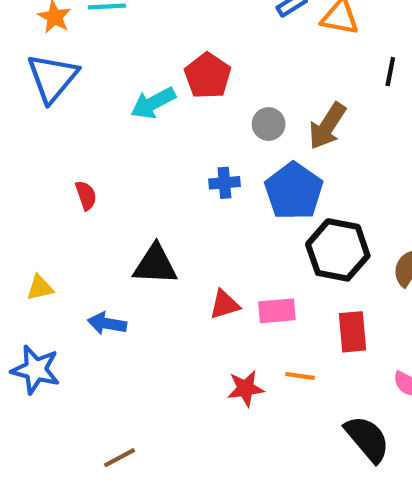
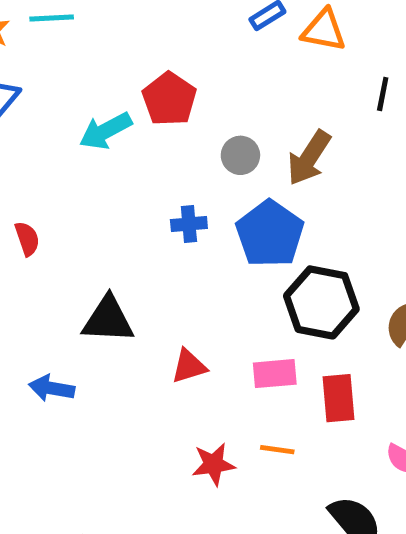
pink rectangle: (277, 311) -> (275, 374), moved

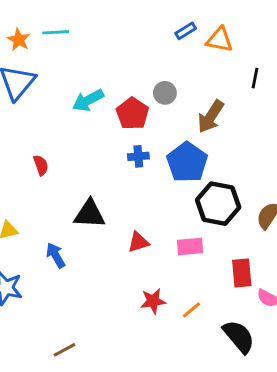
red pentagon: (169, 99) -> (132, 114), moved
gray circle: (240, 155) -> (165, 93), moved
blue arrow: (52, 388) -> (56, 255), turned 50
red rectangle: (339, 398) -> (242, 273), moved
orange line: (277, 450) -> (192, 310), moved, turned -48

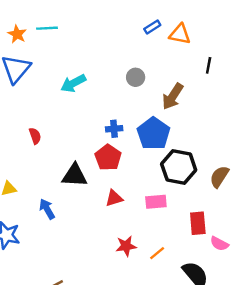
red pentagon: (132, 114) -> (108, 157), moved

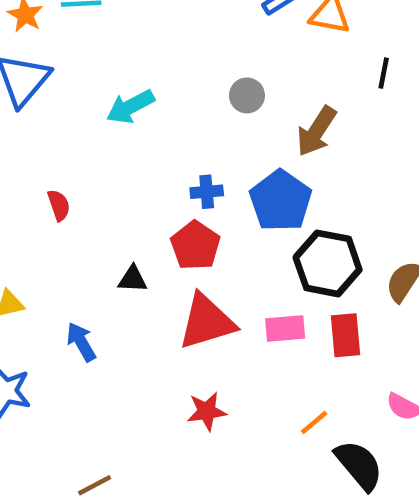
black triangle: (75, 175) -> (133, 279), size x0.6
red triangle: (114, 198) -> (207, 322), size x1.8
red rectangle: (198, 223) -> (346, 335), moved
red star: (126, 246) -> (207, 411), moved
orange line: (157, 253) -> (314, 423), moved

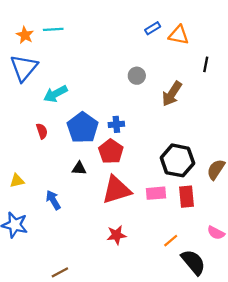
cyan arrow: (130, 107) -> (55, 94), moved
blue pentagon: (281, 201) -> (83, 128), moved

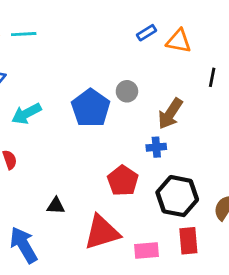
blue cross: (116, 124) -> (156, 147), moved
blue pentagon: (83, 128) -> (91, 108), moved
red pentagon: (111, 151) -> (123, 181), moved
pink rectangle: (156, 193) -> (147, 251), moved
blue arrow: (53, 200) -> (24, 245), size x1.5

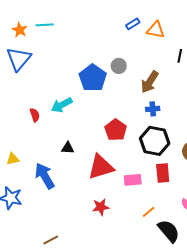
cyan arrow: (26, 114) -> (62, 105), moved
blue cross: (156, 147) -> (153, 109), moved

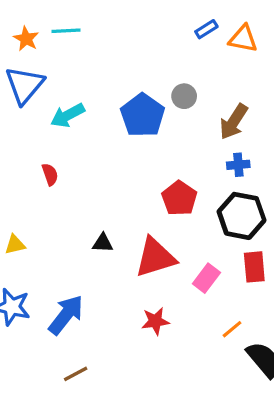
cyan arrow: (62, 105) -> (68, 115), moved
black triangle: (68, 148) -> (103, 243), moved
blue arrow: (45, 176) -> (66, 315), moved, turned 68
pink rectangle: (133, 180) -> (206, 278), turned -48

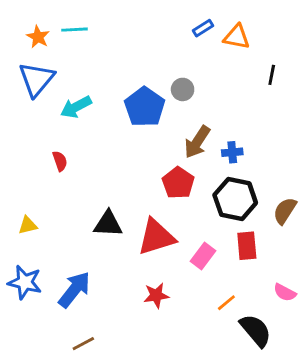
brown arrow: (234, 122) -> (197, 142), moved
black triangle: (103, 243) -> (108, 224), size x1.5

